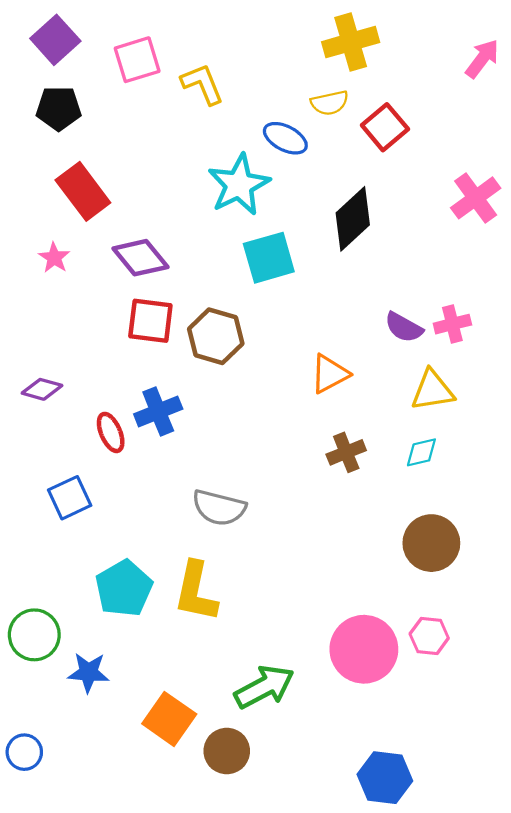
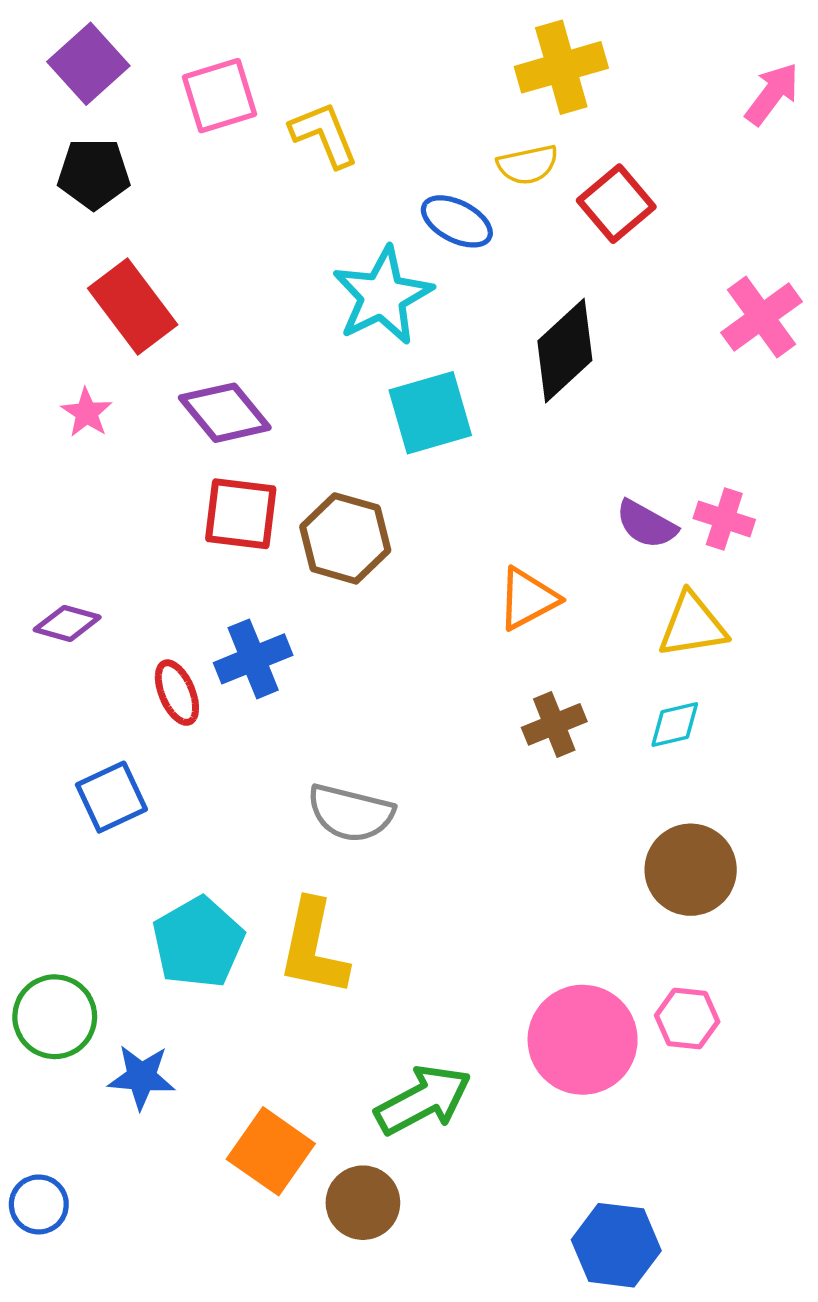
pink cross: (452, 324) -> (724, 519), turned 32

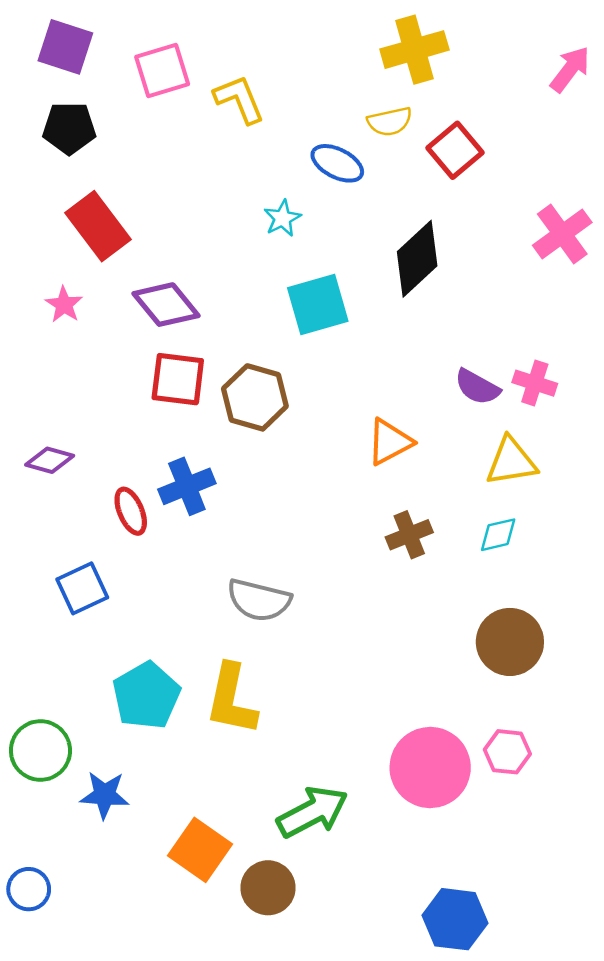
purple square: (88, 64) -> (65, 47), turned -30
cyan star: (382, 296) -> (282, 218), size x0.5

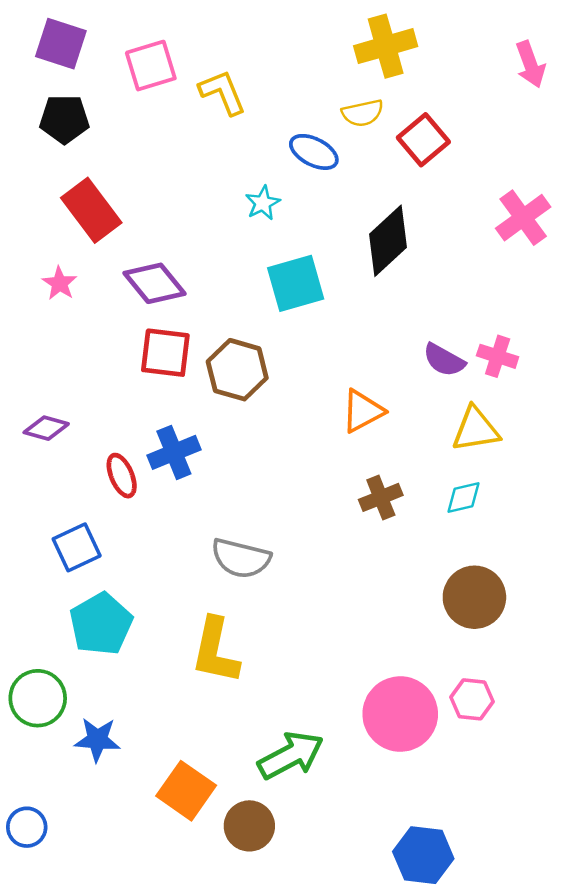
pink arrow: (570, 69) -> (530, 64), turned 123
cyan pentagon: (146, 696) -> (101, 624), moved

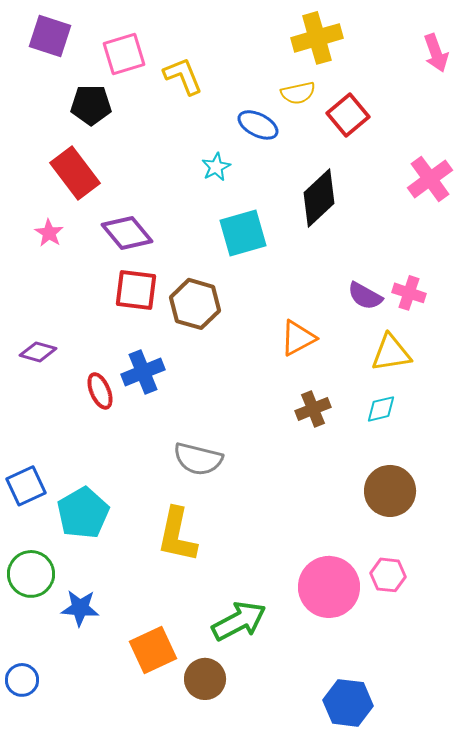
black pentagon: (64, 119) -> (91, 105), moved
blue square: (77, 547) -> (26, 486), moved
orange square: (186, 791) -> (153, 650), turned 30

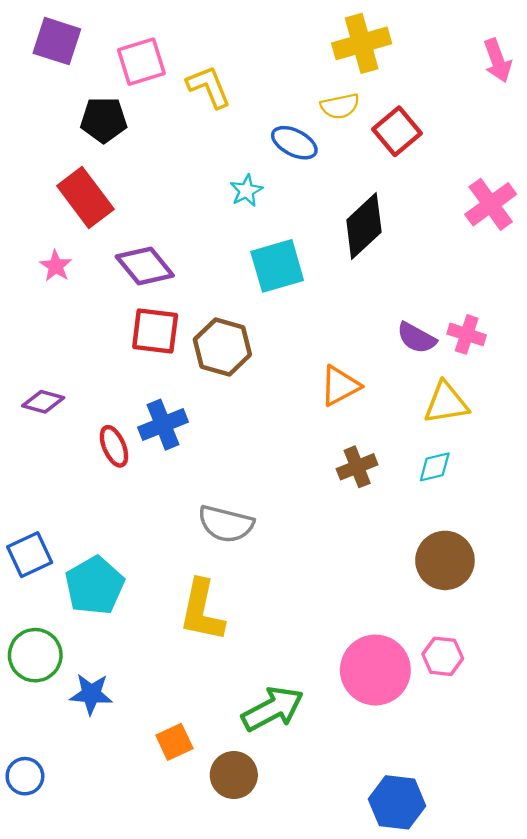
orange square: (153, 650) -> (174, 742), size x0.7

